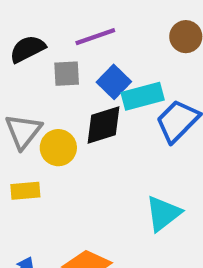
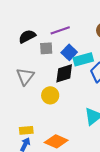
yellow circle: (58, 148) -> (50, 95), moved
yellow rectangle: (25, 191) -> (26, 130), moved

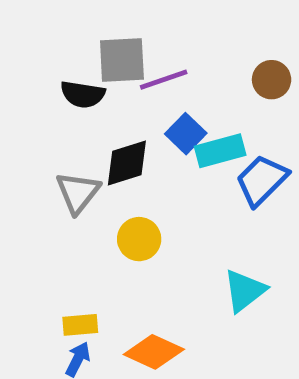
black semicircle: (27, 36) -> (83, 94), turned -144
gray square: (46, 48) -> (122, 60), moved, size x1.5
black diamond: (64, 73) -> (127, 163), moved

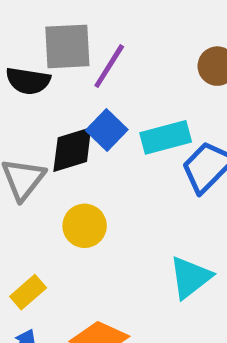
purple line: (164, 80) -> (109, 66), turned -39
blue square: (186, 134) -> (107, 130), moved
yellow rectangle: (80, 325) -> (28, 292), moved, turned -36

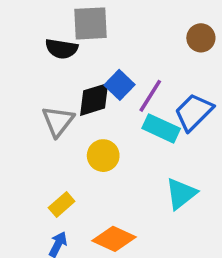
purple line: (109, 66) -> (150, 96), moved
cyan rectangle: (166, 137) -> (161, 128), moved, turned 40

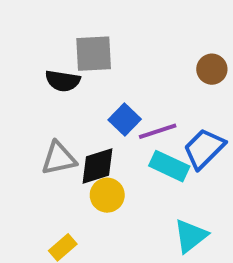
purple line: (150, 96) -> (158, 131), turned 40
black diamond: (94, 99) -> (98, 166), moved
gray triangle: (58, 121) -> (59, 158), turned 40

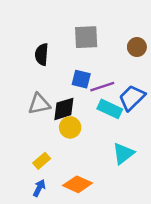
gray square: (94, 54) -> (86, 37), moved
black semicircle: (63, 81) -> (42, 54), turned 85
blue square: (125, 120) -> (81, 79), turned -30

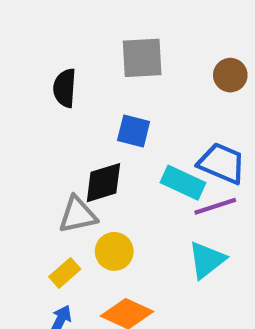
purple line: (102, 87) -> (215, 206), moved
blue trapezoid: (132, 98) -> (222, 163), turned 68
gray triangle: (39, 104) -> (78, 215), moved
yellow circle: (70, 127) -> (114, 251), moved

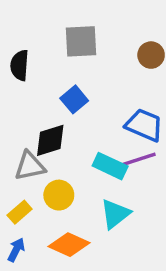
blue square: (134, 131) -> (74, 99), turned 36
cyan rectangle: (183, 183) -> (110, 166), moved
cyan triangle: (207, 260) -> (115, 214), moved

